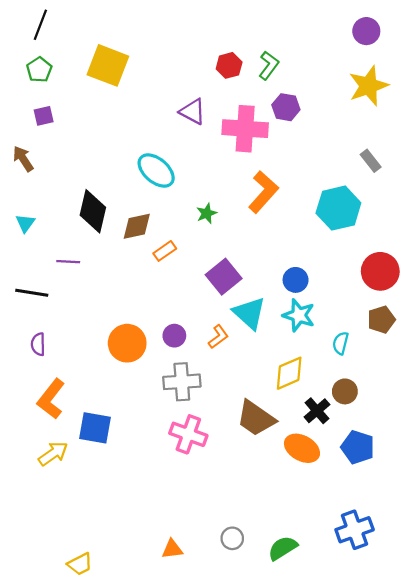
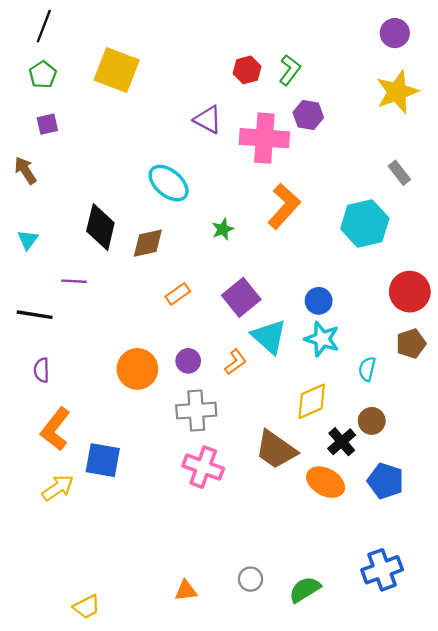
orange rectangle: (165, 251) -> (178, 294), moved

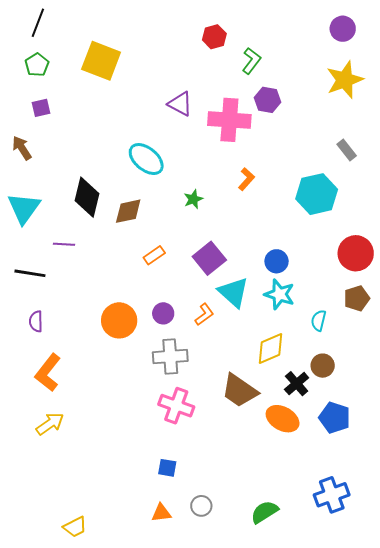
red hexagon: (247, 70) -> (214, 37), moved
orange L-shape: (284, 206) -> (246, 179), size x0.6
cyan triangle: (28, 240) -> (24, 208), size x1.8
blue square: (103, 460) -> (167, 468), moved, size x0.6
gray circle: (251, 579) -> (201, 506), moved

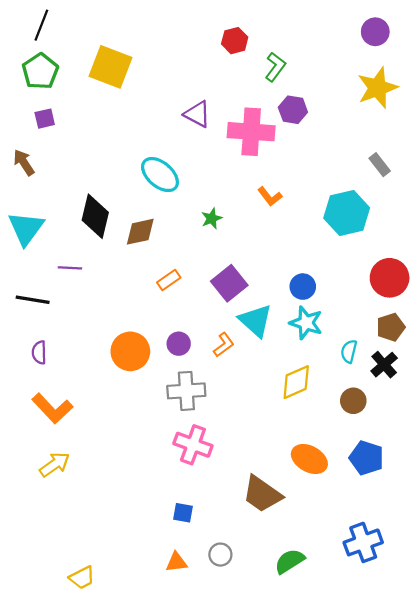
green pentagon: (37, 65) -> (40, 71), size x1.4
orange L-shape: (246, 179) -> (270, 197), turned 100
orange L-shape: (48, 373) -> (52, 408), turned -81
black cross: (297, 384) -> (384, 365), moved
brown trapezoid: (239, 391) -> (262, 494), moved

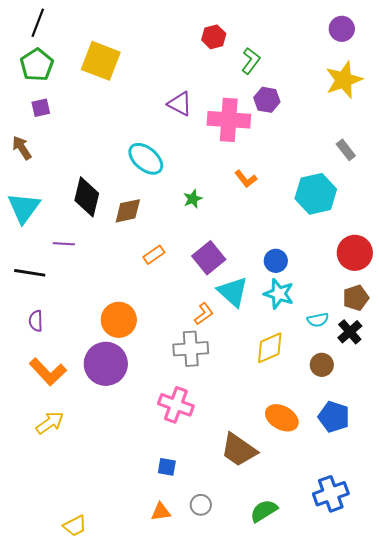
purple circle: (179, 344) -> (106, 364), moved, size x2.0
cyan semicircle: (349, 351) -> (318, 320), turned -115
gray cross: (186, 391) -> (191, 349), moved

